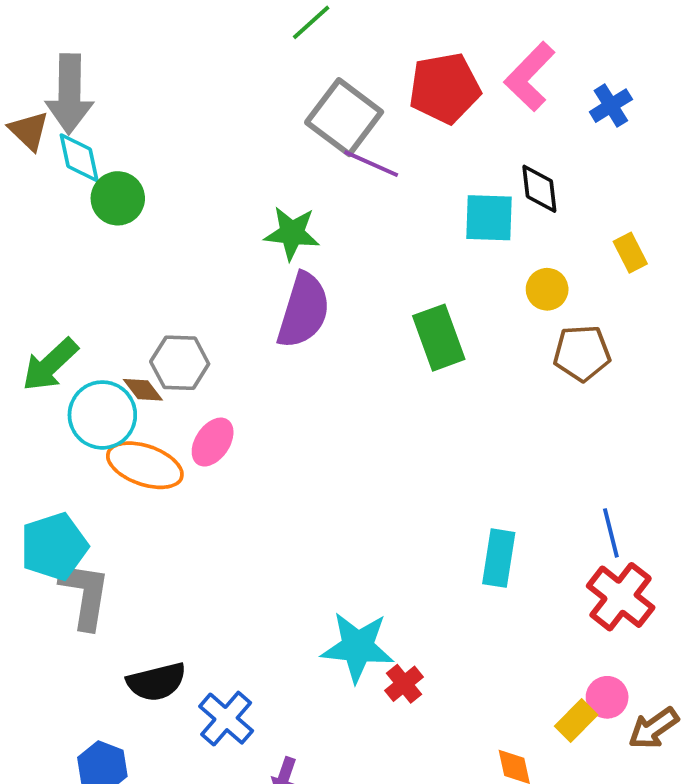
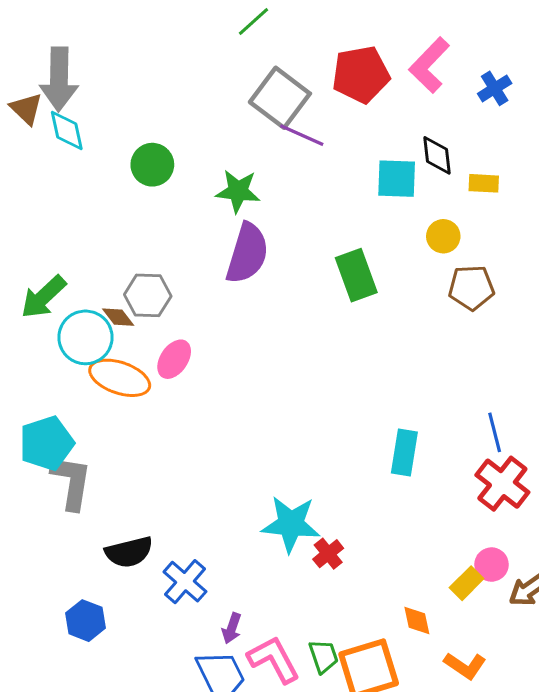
green circle: (118, 198) -> (152, 165), moved
yellow rectangle: (630, 253) -> (484, 183), moved, turned -60

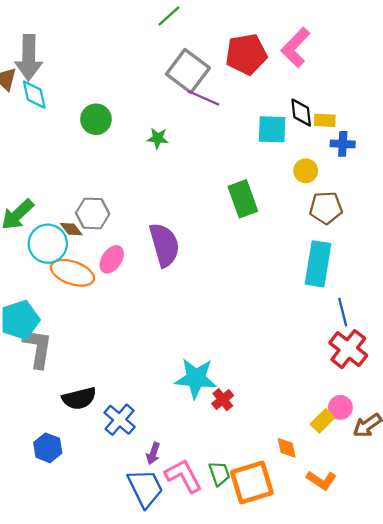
blue cross: (495, 88) -> (343, 144), moved, turned 35
yellow rectangle: (484, 183) -> (325, 120), moved
green star: (238, 191) -> (158, 138), size x0.7
purple semicircle: (247, 253) -> (164, 245), moved, turned -33
cyan rectangle: (404, 453) -> (318, 264), moved, size x1.4

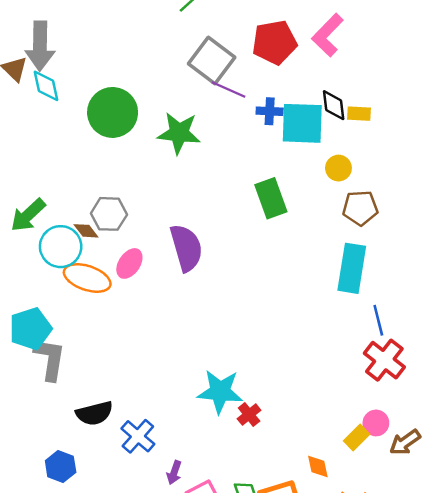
green circle: (96, 119) -> (113, 112), size x1.5
cyan square: (272, 129) -> (302, 123), size x1.4
green star: (158, 138) -> (179, 133), size x1.8
blue cross: (343, 144) -> (270, 111), moved

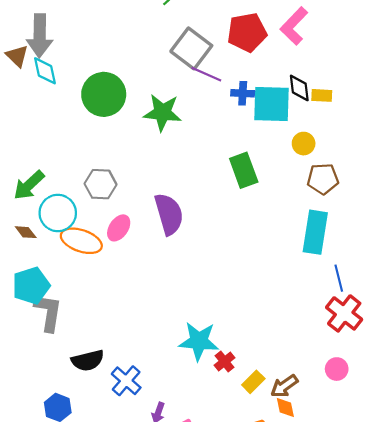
brown diamond: (86, 231) -> (26, 232), moved
yellow rectangle: (357, 437) -> (253, 382), moved
brown arrow: (405, 442) -> (284, 386), moved

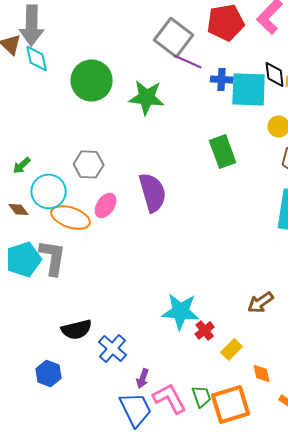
green arrow: (29, 185) -> (22, 165), size x0.6
gray L-shape: (48, 312) -> (53, 257), moved
brown arrow: (284, 386) -> (261, 302), moved

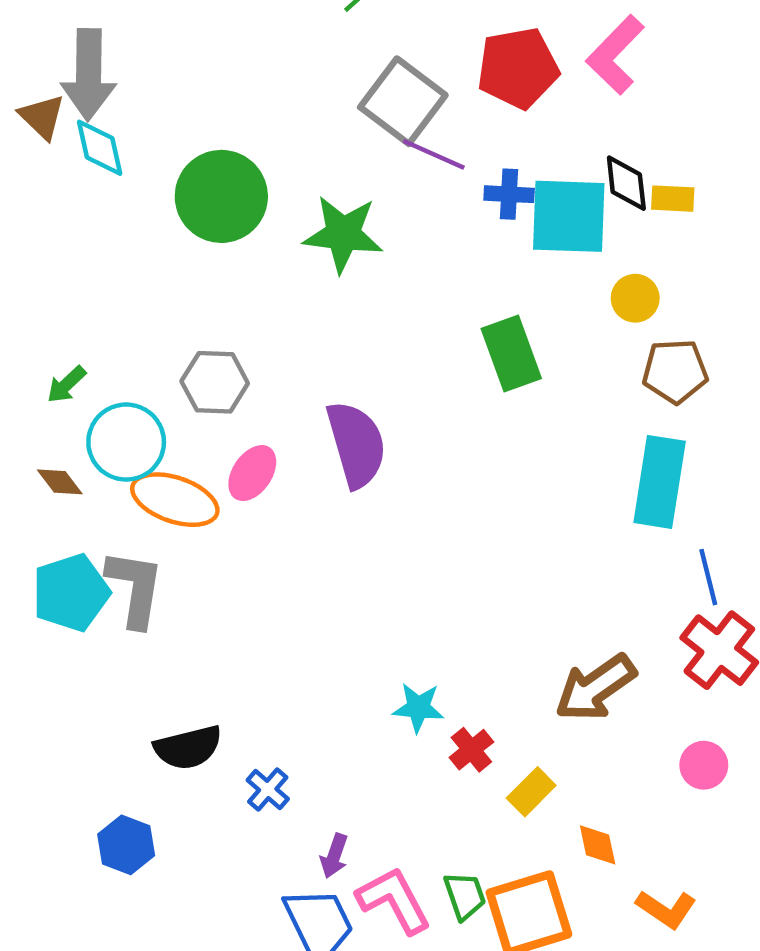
brown arrow: (261, 302) -> (595, 688), size x1.4
cyan star: (181, 311) -> (418, 708), size x0.6
blue cross: (113, 348) -> (268, 790), size x0.7

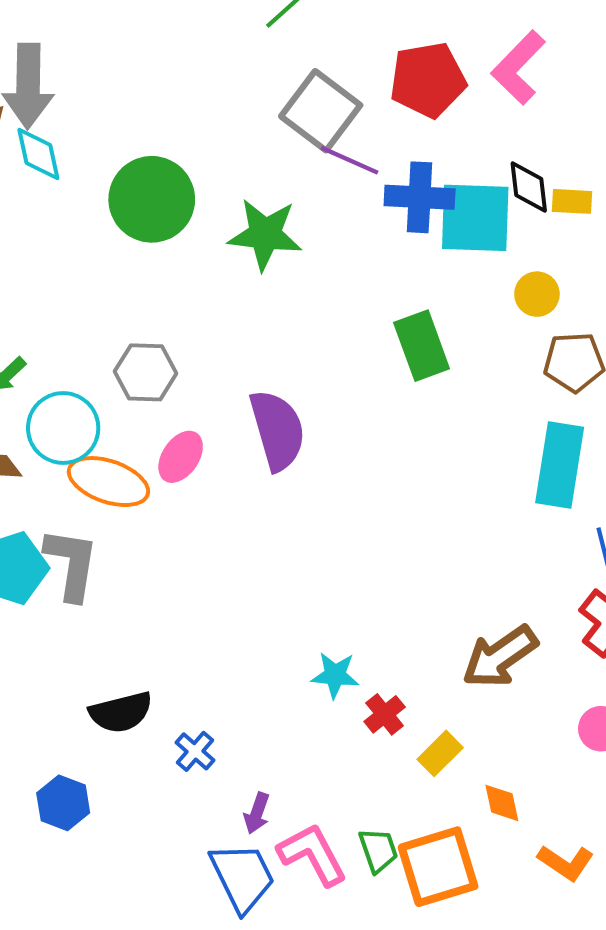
blue cross: (509, 194) -> (420, 197), size x1.5

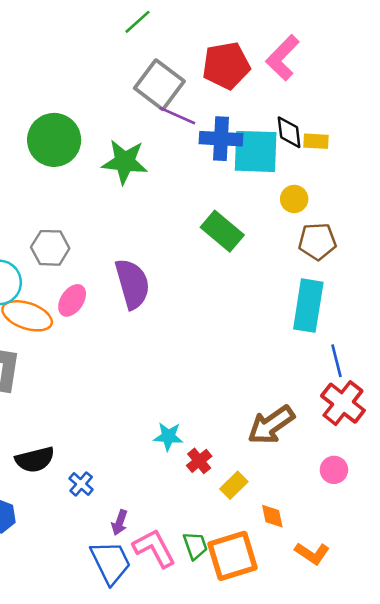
green rectangle: (422, 346) -> (222, 231), turned -30

